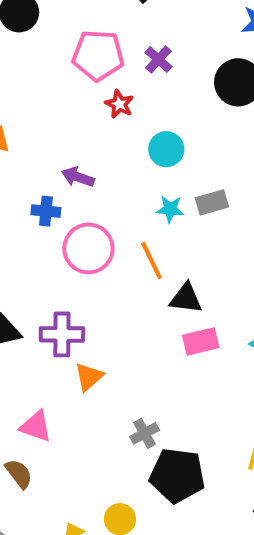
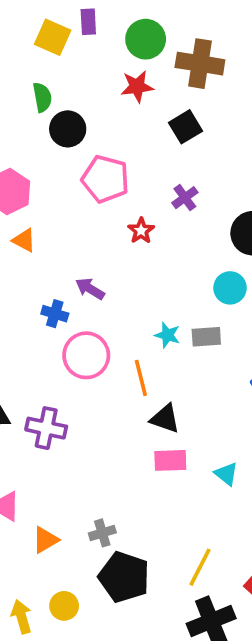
pink pentagon: (98, 55) -> (105, 179), moved
cyan circle: (166, 149) -> (230, 288), moved
orange triangle: (89, 377) -> (45, 540), moved

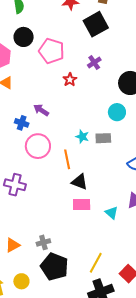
black square: (185, 127) -> (96, 24), size x1.4
black circle: (68, 129) -> (24, 37), moved

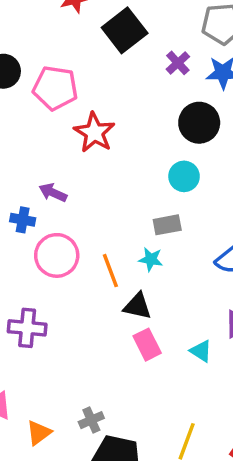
purple cross: (94, 63) -> (178, 63), moved
red star: (70, 80) -> (94, 133), size x1.6
cyan star: (82, 137) -> (151, 259), moved
pink rectangle: (82, 204) -> (147, 345), turned 72

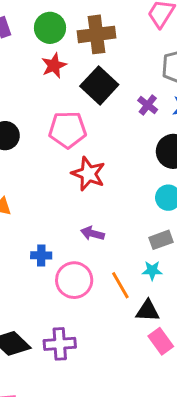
pink pentagon: (55, 88) -> (67, 130), moved
purple arrow: (53, 193) -> (92, 233), moved

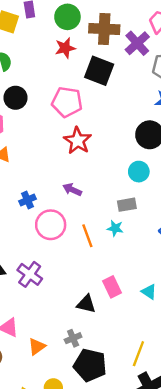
black square: (99, 85) -> (99, 71), turned -32
purple cross: (148, 105) -> (137, 43), moved, size x1.5
blue cross: (41, 255) -> (28, 200), turned -35
black triangle: (148, 311) -> (86, 304), moved
purple cross: (60, 344) -> (30, 274), turned 30

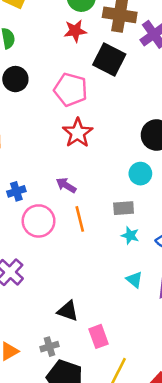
cyan star: (115, 228) -> (130, 235), moved
orange line: (87, 236) -> (80, 219), moved
pink rectangle: (112, 287) -> (98, 336), moved
cyan triangle: (149, 292) -> (134, 280), moved

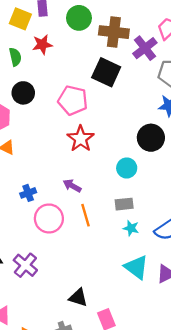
red star: (75, 31) -> (42, 45), moved
cyan circle: (140, 174) -> (127, 168), moved
cyan triangle: (134, 280) -> (136, 267), size x1.6

